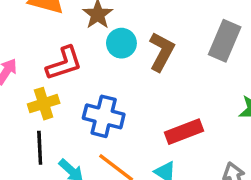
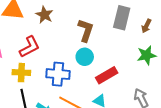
cyan circle: (121, 43) -> (85, 57), moved
yellow cross: (44, 104) -> (21, 73), turned 30

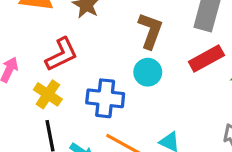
yellow cross: (21, 73) -> (48, 94), turned 30
red rectangle: (107, 75) -> (206, 59), moved

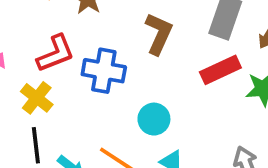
cyan circle: (148, 72) -> (154, 119), moved
blue cross: (105, 98) -> (104, 71), moved

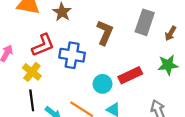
red rectangle: (220, 70) -> (130, 75), moved

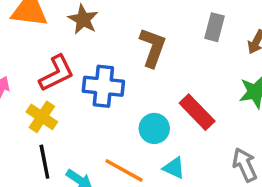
gray rectangle: (145, 22) -> (214, 27), size x0.7
red rectangle: (130, 75) -> (197, 112), turned 75

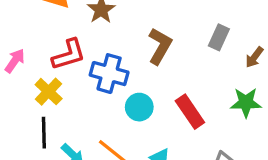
cyan circle: (154, 128) -> (139, 107), moved

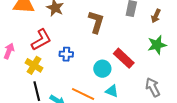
blue cross: (109, 74) -> (66, 54), moved, size x0.6
cyan circle: (139, 107) -> (102, 69), moved

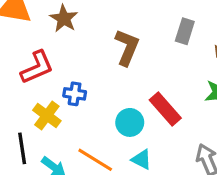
yellow cross: (34, 65) -> (47, 115), moved

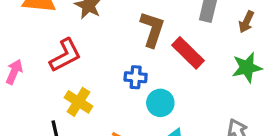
blue cross: (75, 94) -> (136, 77), moved
red rectangle: (165, 109) -> (188, 53), moved

